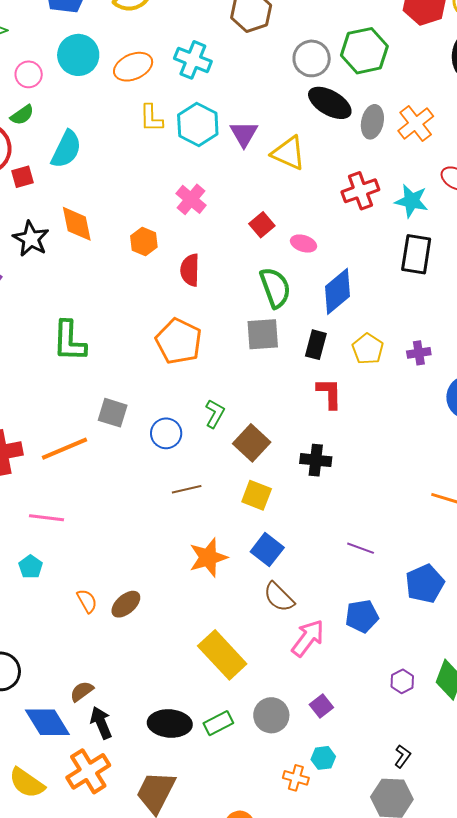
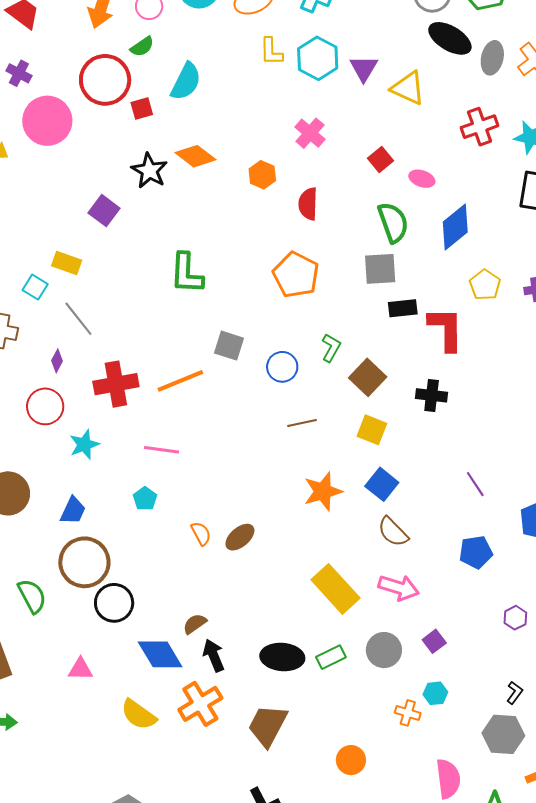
orange diamond: (77, 224) -> (195, 156), turned -42
black rectangle: (316, 345) -> (403, 308), moved, turned 68
red L-shape: (329, 393) -> (446, 329), size x1.4
purple line: (361, 548) -> (475, 484), turned 36
pink arrow: (308, 638) -> (399, 588), moved, turned 69

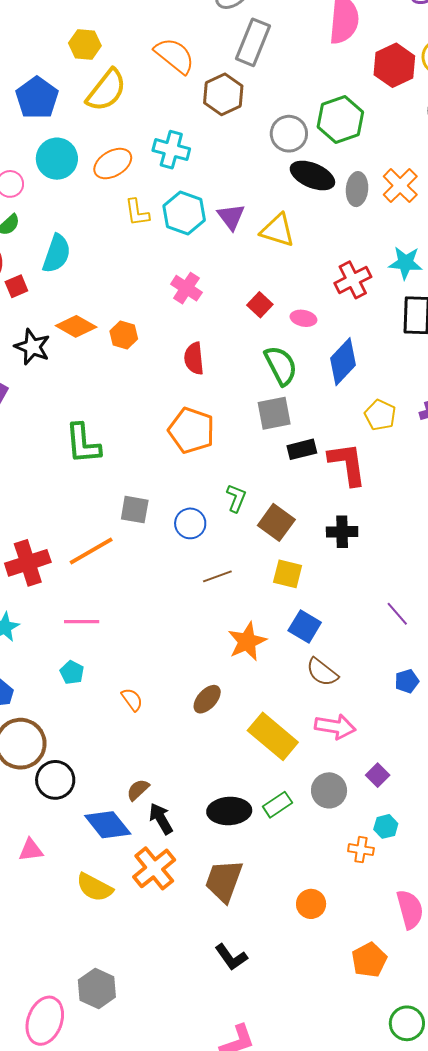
red cross: (480, 127) -> (353, 280), moved
orange hexagon: (262, 175) -> (124, 335), moved
brown ellipse: (240, 537) -> (207, 699), moved
blue pentagon: (476, 552) -> (407, 681), size x0.7

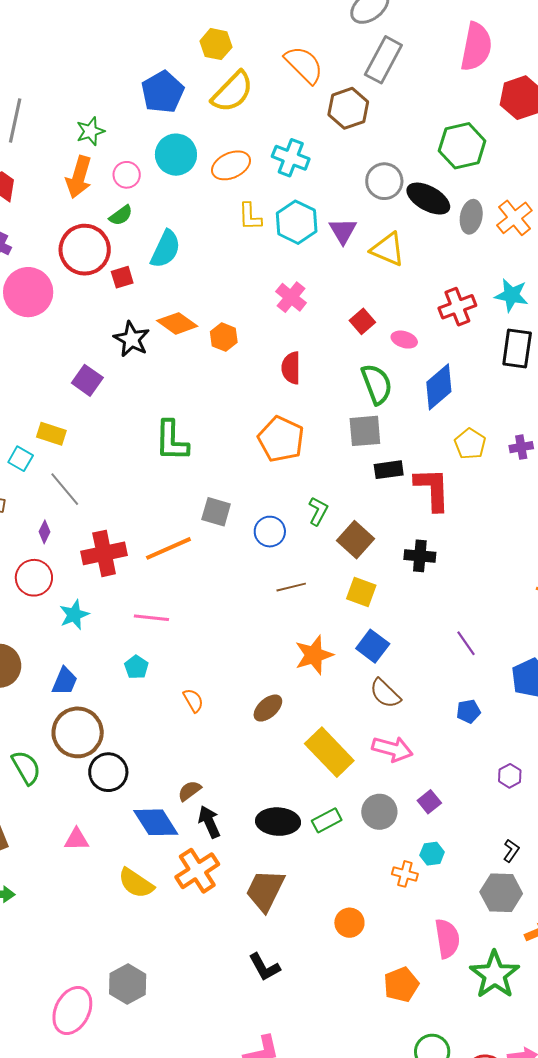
gray circle: (289, 134) -> (384, 181), moved

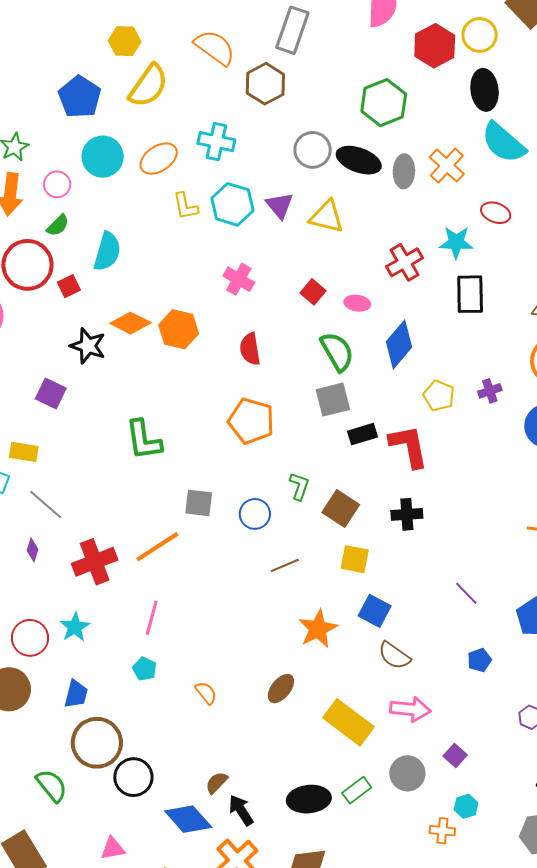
orange hexagon: (224, 337) -> (179, 329), size x1.4
red circle: (34, 578) -> (30, 638), moved
pink line: (151, 618) -> (152, 618), turned -72

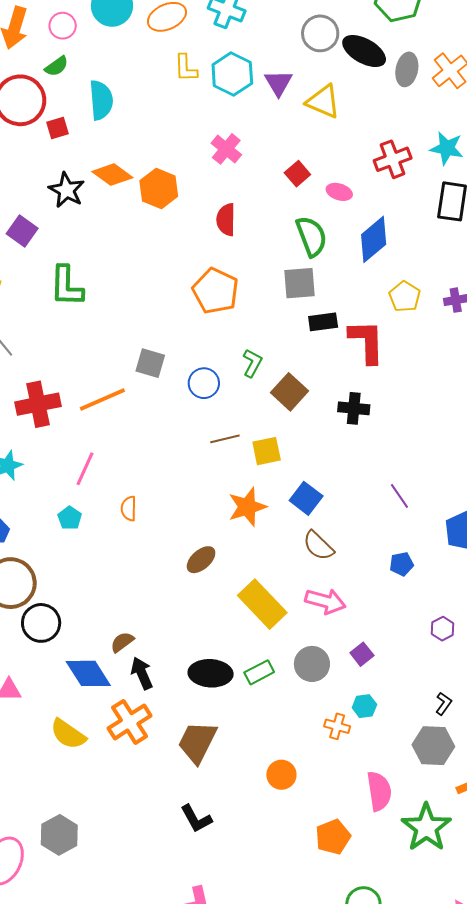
cyan semicircle: (107, 251) -> (101, 100), turned -30
green L-shape: (144, 440) -> (67, 286), moved
yellow square: (355, 559) -> (267, 451), moved, turned -32
orange semicircle: (206, 693) -> (129, 509), moved, turned -150

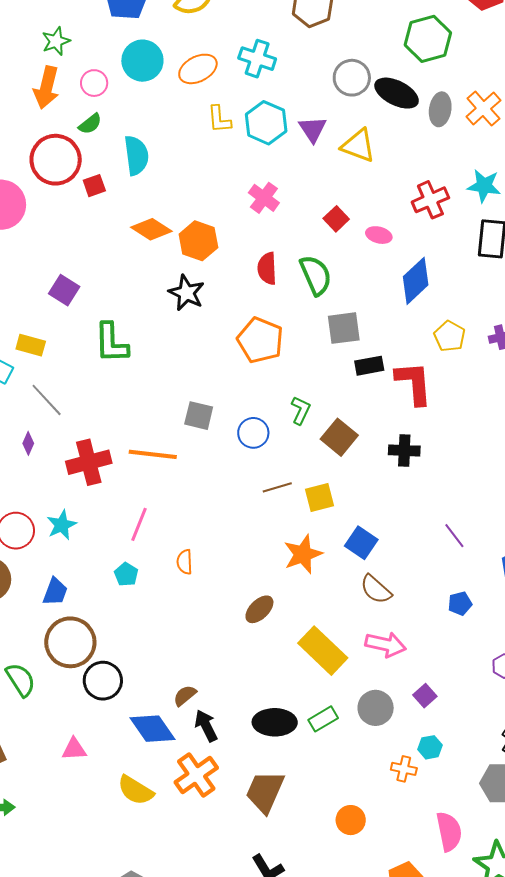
black star: (67, 190) -> (186, 293), moved
green semicircle: (311, 236) -> (316, 275), moved
orange line: (102, 400) -> (153, 454), turned 33

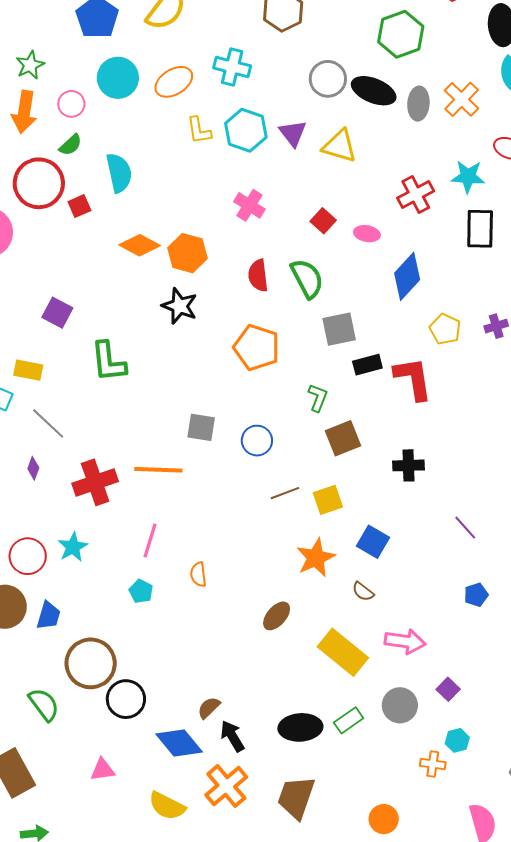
green L-shape: (301, 410) -> (318, 398), moved
brown square: (339, 437) -> (343, 438), turned 33
black cross: (404, 450) -> (408, 465), moved
brown semicircle: (376, 589) -> (363, 592), moved, size x0.7
blue trapezoid: (55, 592) -> (49, 616), moved

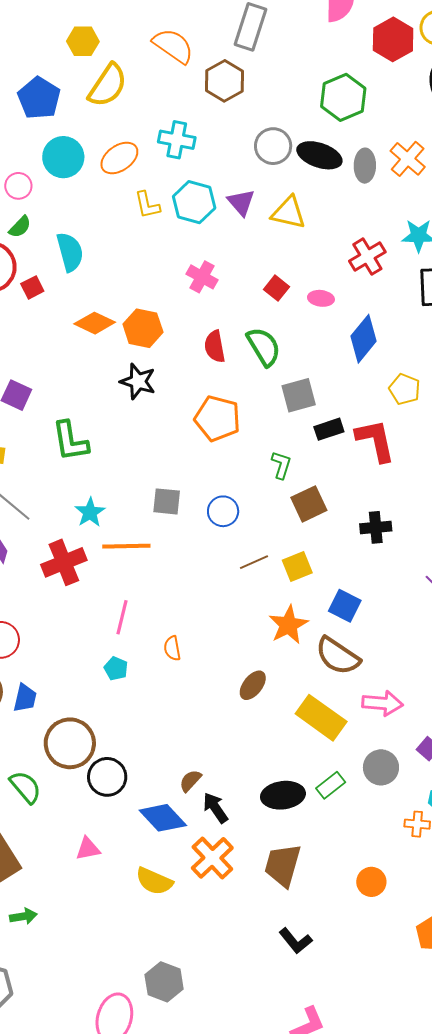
cyan star: (73, 547) -> (90, 512), moved
brown semicircle: (363, 592) -> (338, 656), size x2.0

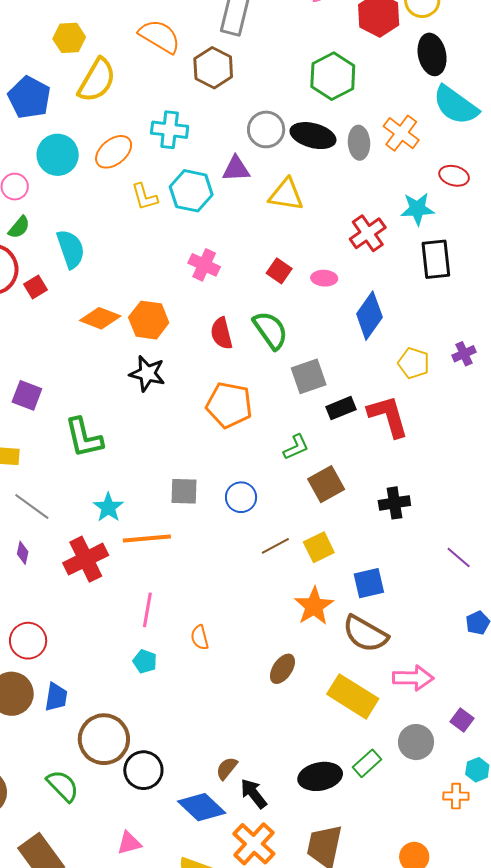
purple triangle: (241, 202) -> (236, 169), moved, turned -48
green L-shape: (281, 465) -> (296, 447), turned 52
blue square: (345, 606) -> (369, 583), turned -36

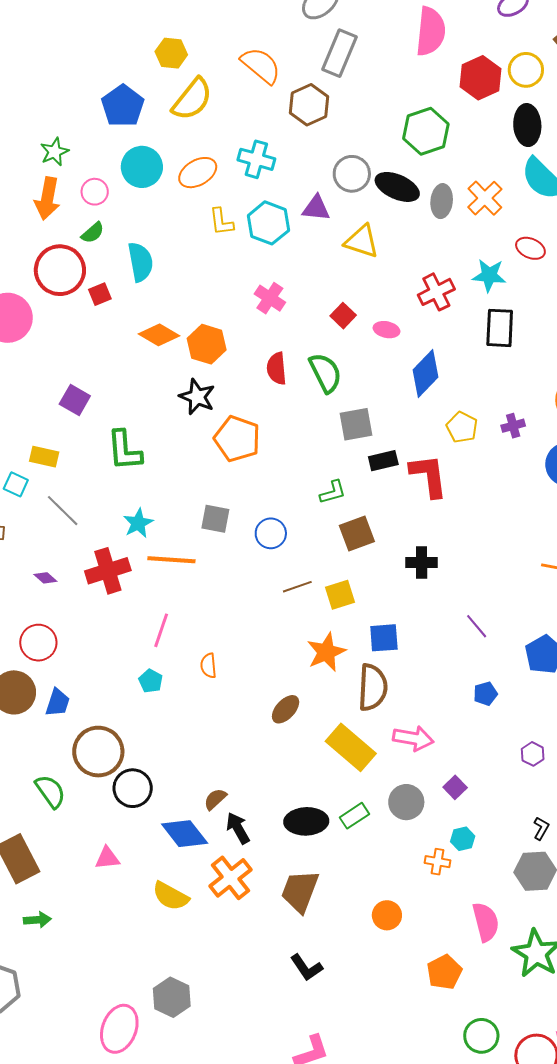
orange pentagon: (229, 405) -> (237, 439), moved
purple diamond: (23, 553) -> (45, 578), moved, turned -70
brown semicircle: (365, 634) -> (373, 687), turned -126

